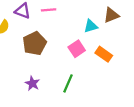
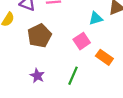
orange rectangle: (104, 54) -> (104, 57), moved

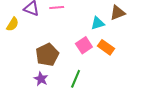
brown pentagon: (39, 36) -> (47, 55), moved
orange rectangle: (104, 57) -> (106, 47), moved

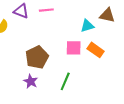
brown triangle: (118, 13) -> (107, 15), turned 35
pink square: (84, 45) -> (74, 48), turned 35

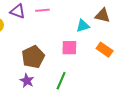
orange rectangle: (96, 50) -> (105, 50), moved

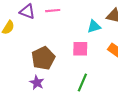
green line: (61, 81) -> (82, 83), moved

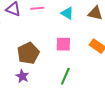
cyan triangle: (94, 26) -> (67, 13), moved, turned 48

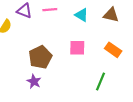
green line: (65, 76) -> (101, 81), moved

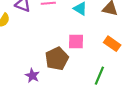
brown pentagon: (40, 57) -> (57, 59), moved

